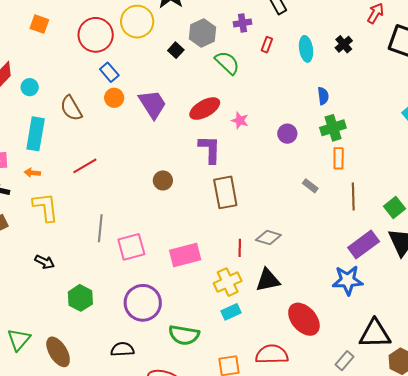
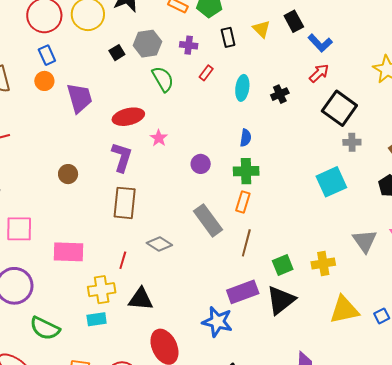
gray rectangle: (310, 186) -> (208, 220), size x2.0
gray diamond: (268, 238) -> (159, 244), moved

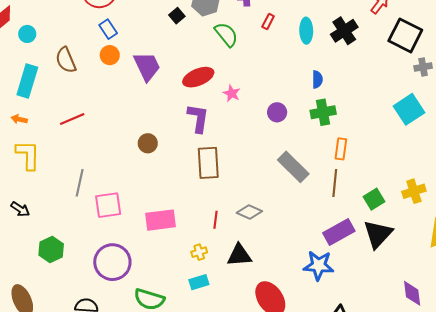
black cross: (280, 94) -> (344, 31), size x1.5
orange rectangle: (243, 202) -> (341, 149), moved
gray diamond: (159, 244) -> (249, 212), moved
yellow cross: (102, 290) -> (199, 252), size x0.6

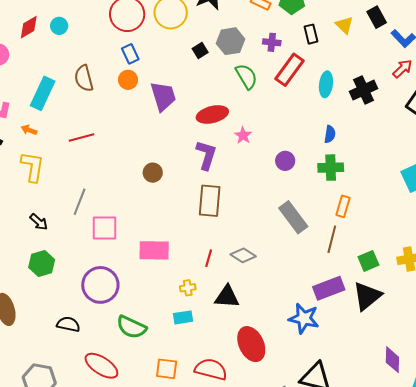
red rectangle: (268, 22) -> (289, 70), size x2.0
cyan circle: (27, 34) -> (59, 26), moved
black arrow: (20, 209) -> (39, 222), moved

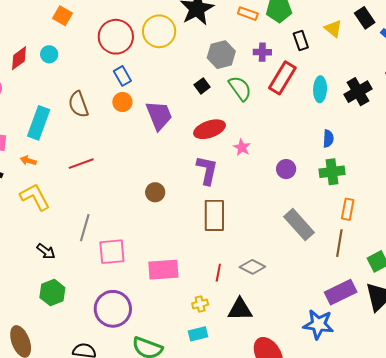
black square: (200, 51) -> (202, 86), moved
yellow L-shape: (33, 167) -> (35, 197), turned -32

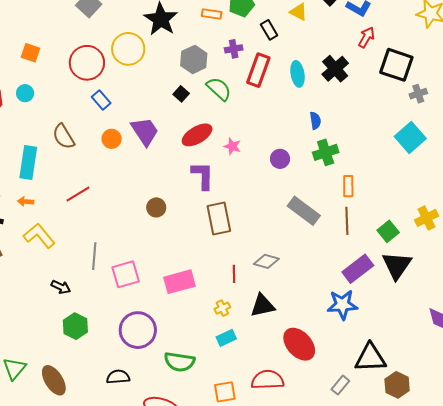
orange circle: (122, 102) -> (112, 139), moved

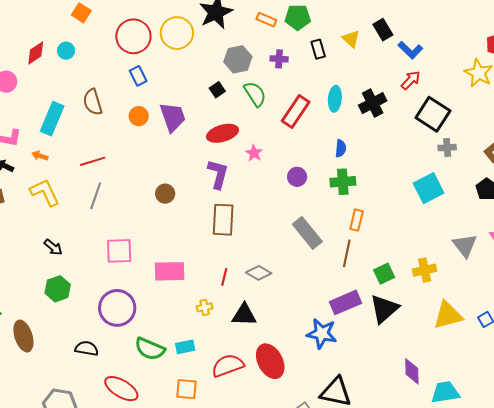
red rectangle: (258, 70) -> (296, 111), moved
gray line: (94, 256) -> (96, 196), moved
cyan rectangle: (226, 338) -> (185, 347), moved
red semicircle: (268, 380) -> (228, 366), moved, turned -32

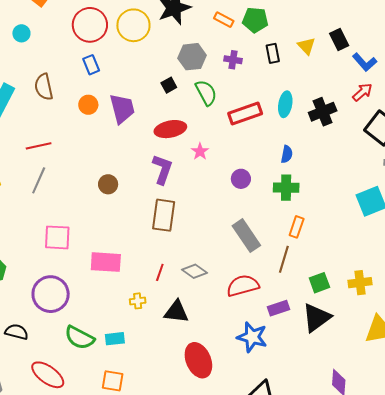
red rectangle: (296, 111) -> (245, 114), turned 32
purple rectangle: (346, 302) -> (278, 308), size x0.7
red semicircle: (228, 366) -> (243, 286), moved

